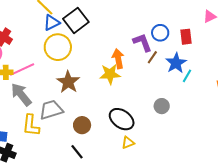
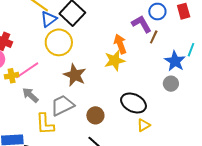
blue star: (176, 63) -> (175, 61), moved
gray arrow: (21, 95) -> (30, 95), size x0.7

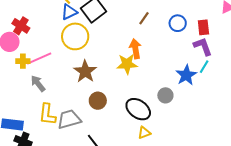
purple L-shape: (142, 24) -> (203, 46), moved
brown line: (154, 37) -> (144, 18), moved
gray circle: (171, 84) -> (165, 95), moved
gray trapezoid: (62, 105) -> (69, 119), moved
brown circle: (95, 115) -> (98, 101), moved

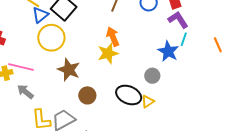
pink line: (39, 58) -> (21, 67), turned 50
yellow triangle: (144, 133) -> (148, 102), moved

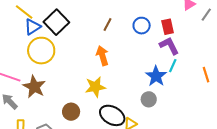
yellow star: (108, 53) -> (95, 87), moved
brown star: (69, 70) -> (34, 87), moved
gray circle: (152, 76) -> (149, 99), moved

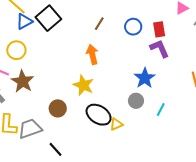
yellow circle: (41, 51) -> (16, 50), moved, size x0.7
cyan line: (173, 66) -> (161, 110), moved
yellow star: (95, 87) -> (83, 85), turned 30

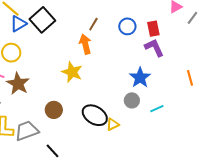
orange arrow: (92, 54) -> (85, 44), moved
yellow star: (83, 85) -> (72, 72), moved
cyan line: (161, 110) -> (157, 109), turned 40

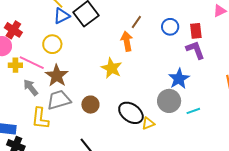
gray circle: (132, 100) -> (169, 101), size x1.5
gray trapezoid: (27, 131) -> (59, 100), moved

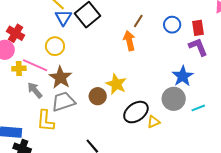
blue triangle: (62, 16) -> (63, 18), turned -30
yellow star: (112, 68) -> (116, 84), moved
brown circle: (90, 105) -> (98, 96), moved
black ellipse: (131, 113) -> (136, 112), turned -70

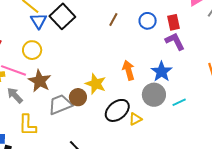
orange arrow: (129, 41) -> (128, 70), moved
gray trapezoid: (63, 102) -> (60, 105), moved

